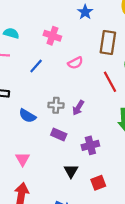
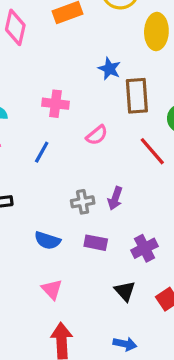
blue star: (85, 12) -> (109, 69), moved
blue semicircle: (27, 116) -> (47, 240), moved

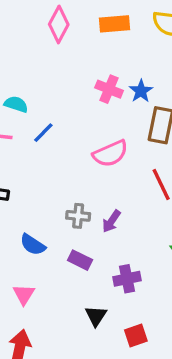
pink cross: (55, 104) -> (109, 89), moved
pink semicircle: (97, 135) -> (110, 154), size x1.5
blue line: (42, 152) -> (43, 133), moved

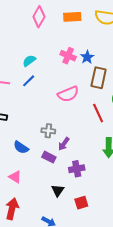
cyan semicircle: (16, 104) -> (29, 61), moved, turned -56
purple arrow: (111, 221) -> (64, 144), moved
pink triangle: (24, 294) -> (15, 177), turned -32

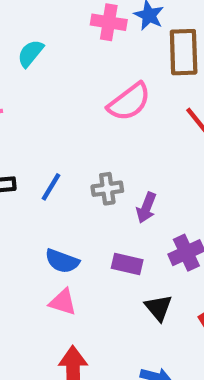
blue line: (29, 81) -> (51, 187), moved
blue semicircle: (21, 147) -> (62, 261), moved
purple rectangle: (49, 157) -> (127, 264), moved

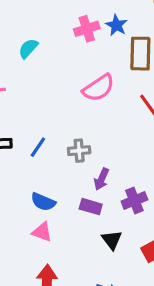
pink cross: (109, 22) -> (87, 29), turned -30
purple arrow: (146, 208) -> (101, 179), moved

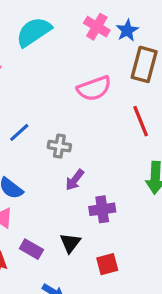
pink cross: (87, 29) -> (97, 27), turned 35
cyan semicircle: (28, 48) -> (34, 32), size x1.6
purple rectangle: (91, 207) -> (31, 249), moved

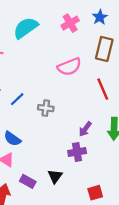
pink cross: (97, 27) -> (70, 23), turned 30
blue star: (127, 30) -> (100, 17), moved
purple arrow: (75, 180) -> (85, 129), moved
red square: (107, 264) -> (95, 193), moved

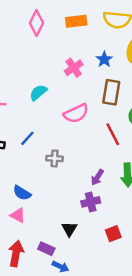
cyan semicircle: (26, 28) -> (38, 92), moved, size x0.7
blue line: (17, 99) -> (27, 138), moved
purple rectangle: (28, 181) -> (46, 249), moved
red square: (95, 193) -> (113, 234), moved

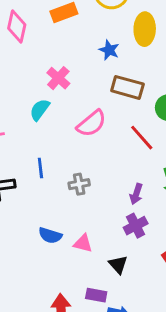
pink cross: (74, 68) -> (58, 78), moved
brown rectangle: (111, 92) -> (127, 87), turned -70
blue line: (27, 138) -> (40, 168), turned -35
pink triangle: (18, 215) -> (83, 243), moved

